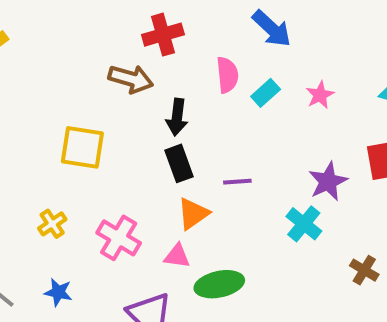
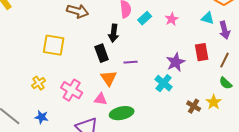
black arrow: (177, 117) -> (114, 33), moved
orange triangle: (193, 214) -> (109, 78), turned -30

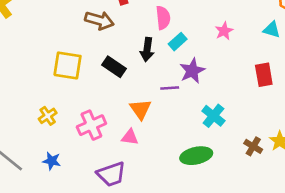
cyan rectangle: (145, 18) -> (178, 42), moved
black rectangle: (102, 53) -> (114, 67), moved, turned -36
purple star: (176, 62) -> (192, 71), moved
pink cross: (72, 90) -> (91, 125), turned 35
green ellipse: (122, 113) -> (196, 156), moved

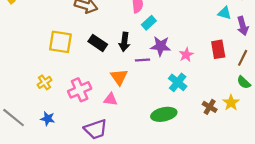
pink star: (224, 31) -> (186, 55), moved
black arrow: (147, 50) -> (124, 42), moved
purple star: (192, 71) -> (161, 46), turned 30

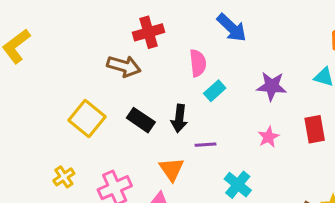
yellow square: (60, 42) -> (87, 118), turned 30
purple star: (161, 46) -> (272, 86), moved
cyan cross: (178, 82) -> (238, 185), moved

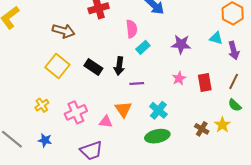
brown arrow: (124, 66) -> (64, 31), moved
red rectangle: (315, 129) -> (205, 82), moved
orange triangle: (172, 169) -> (123, 109), moved

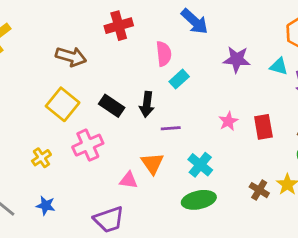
purple star: (181, 44) -> (237, 59), moved
pink cross: (76, 112) -> (88, 145), moved

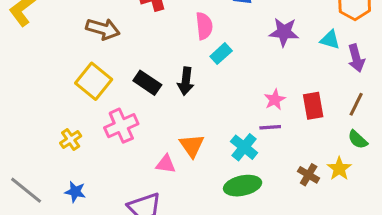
purple line: (171, 128) -> (270, 127), moved

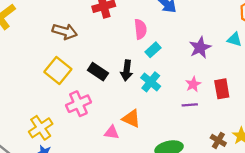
purple star: (284, 32) -> (200, 48), moved, turned -30
yellow cross: (71, 140) -> (41, 128), moved, size x1.5
orange triangle: (192, 146) -> (131, 119), turned -30
cyan cross: (244, 147) -> (151, 82), moved

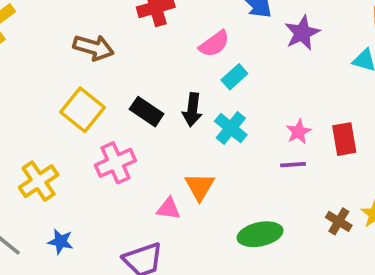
pink semicircle: (140, 29) -> (214, 44), turned 60
purple star: (200, 48) -> (302, 33), moved
orange triangle: (131, 119) -> (200, 187), turned 36
yellow cross: (41, 128) -> (39, 181), moved

